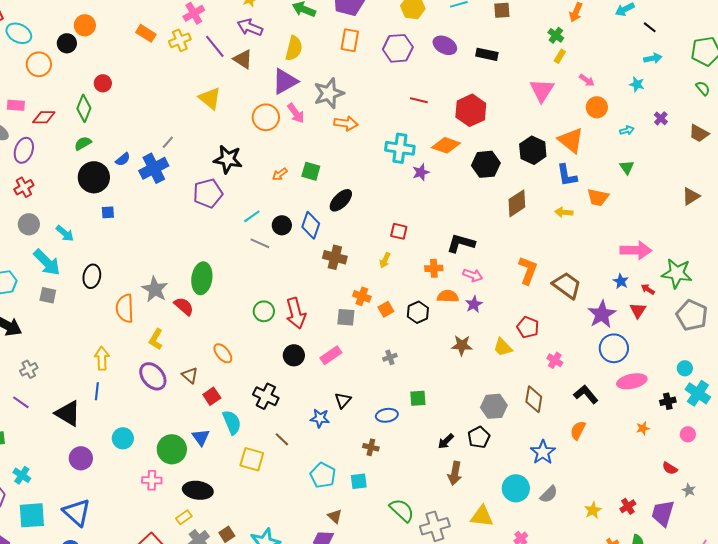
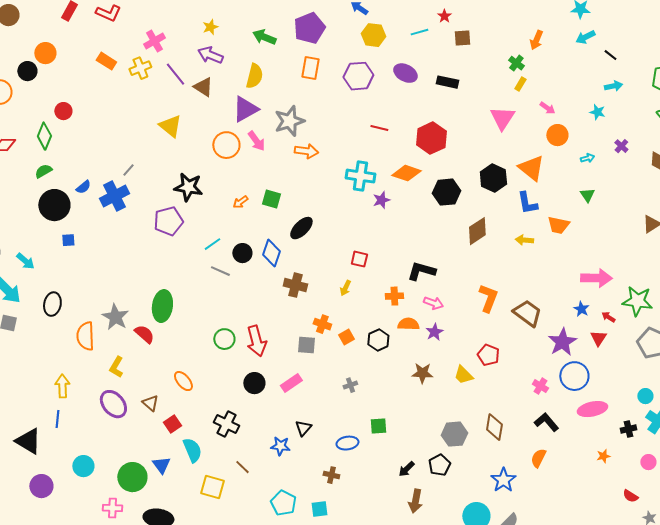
pink cross: (555, 360) -> (540, 386), moved

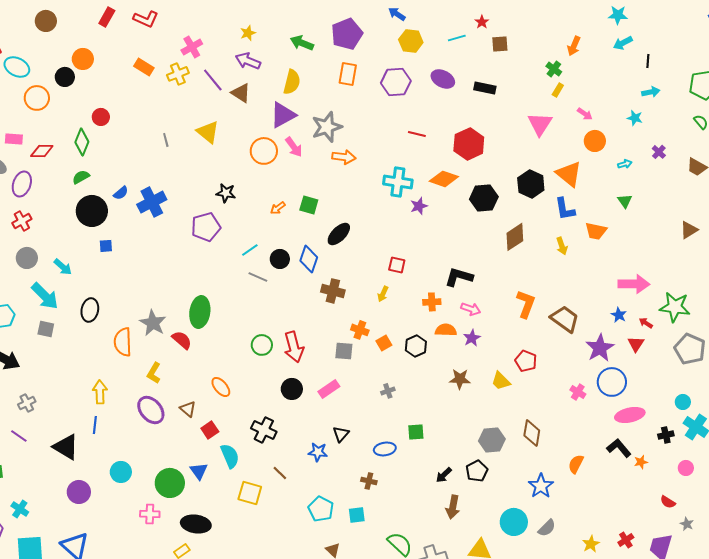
black line: (610, 55) -> (648, 61), turned 56
gray line: (128, 170) -> (166, 140), moved, turned -56
black star: (188, 187) -> (226, 193), size x0.7
yellow arrow: (524, 240) -> (562, 246), turned -114
black L-shape: (546, 422) -> (619, 448), moved

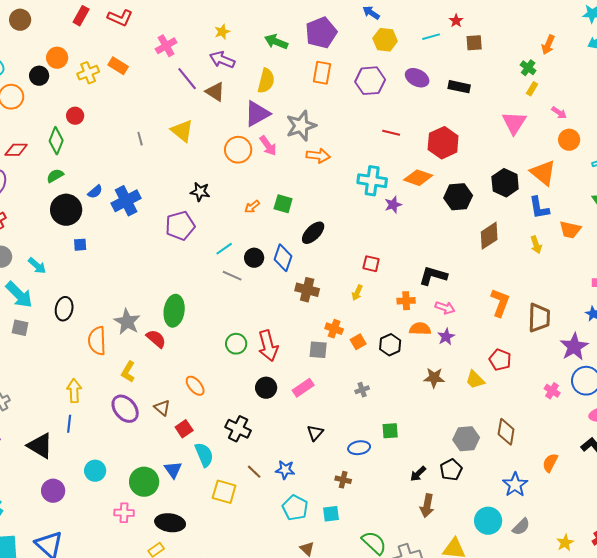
yellow cross: (178, 74) -> (88, 73), moved
brown trapezoid: (565, 319) -> (539, 318), turned 56
blue star: (318, 452) -> (285, 470), moved

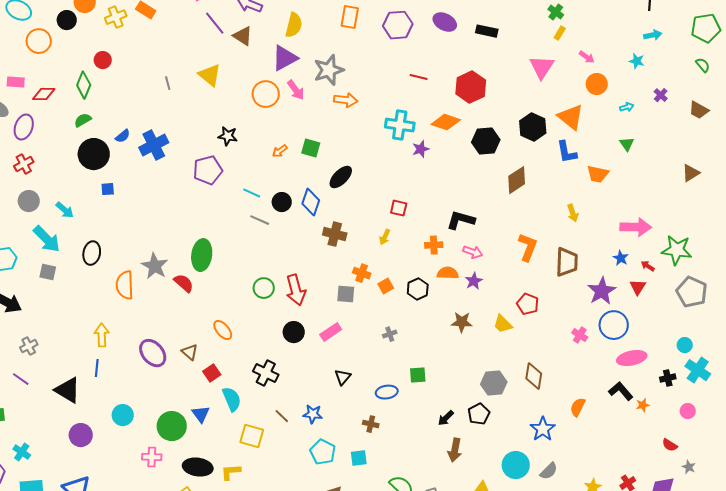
yellow arrow: (536, 245) -> (573, 213), moved
cyan line: (224, 249) -> (252, 193), turned 60
yellow L-shape: (128, 372) -> (231, 472), moved, turned 55

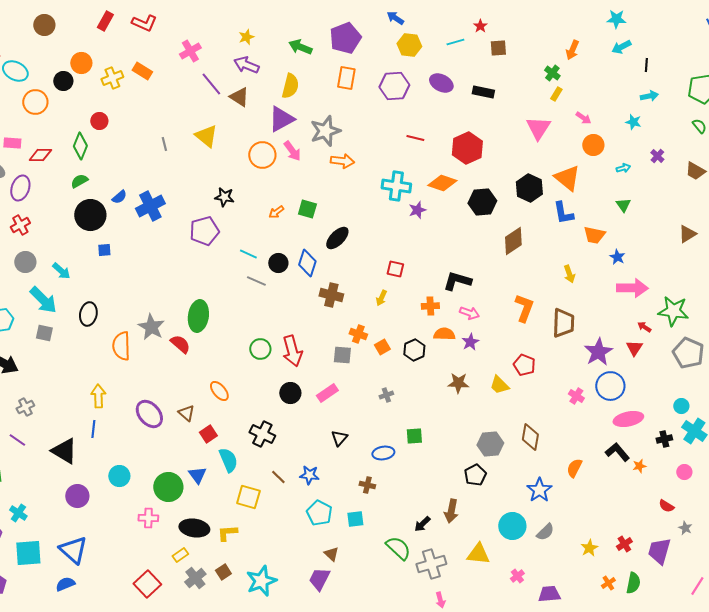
blue star: (621, 258) -> (617, 257), moved
black arrow: (446, 418) -> (422, 524), moved

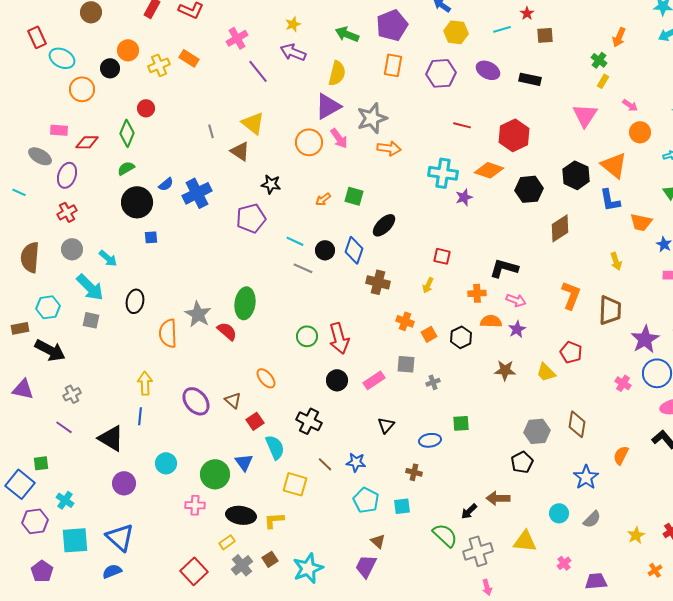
brown triangle: (239, 97) -> (240, 151), moved
gray square: (342, 355) -> (406, 364), moved
brown arrow: (451, 511) -> (498, 498), turned 80
cyan circle: (512, 526) -> (559, 513), size x0.7

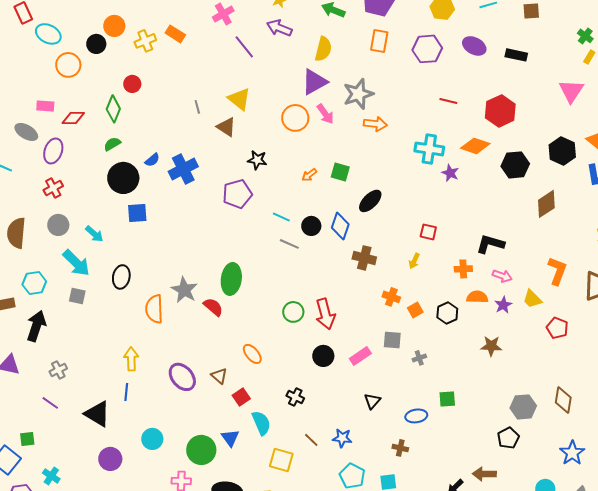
purple star: (464, 197) -> (450, 173), turned -30
blue square: (151, 237) -> (137, 213), size x1.5
black arrow: (50, 350) -> (36, 326), turned -100
yellow trapezoid: (546, 372) -> (532, 299), moved
black cross: (309, 421) -> (295, 397), size x0.7

